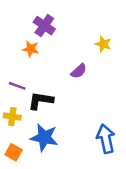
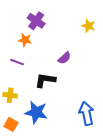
yellow star: (103, 44) -> (89, 26), moved
purple line: (17, 86) -> (17, 62), moved
black L-shape: (41, 101) -> (45, 80), moved

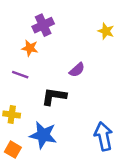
purple cross: (36, 21) -> (43, 25), turned 30

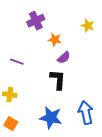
orange star: (30, 48) -> (55, 40), moved
black L-shape: (54, 96) -> (58, 80), moved, turned 85
blue star: (43, 135) -> (51, 118), moved

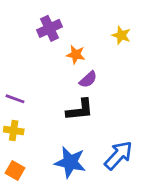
purple line: (17, 62) -> (15, 99), moved
black L-shape: (58, 80) -> (80, 110), turned 80
blue arrow: (86, 113) -> (118, 155), turned 55

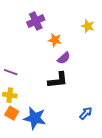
blue arrow: (118, 155) -> (86, 113), size x0.6
blue star: (70, 162) -> (35, 118), moved
orange square: (15, 170) -> (12, 113), moved

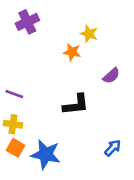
purple cross: (36, 21) -> (27, 22), moved
yellow star: (88, 26) -> (89, 34), moved
purple semicircle: (64, 58) -> (111, 76), moved

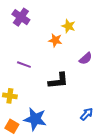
purple cross: (27, 22) -> (21, 17), turned -30
purple line: (14, 94) -> (24, 65), moved
orange square: (16, 148) -> (12, 126), moved

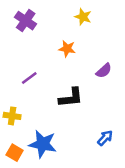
yellow star: (68, 26) -> (83, 17), moved
purple line: (24, 65) -> (29, 78), turned -56

